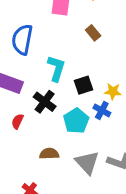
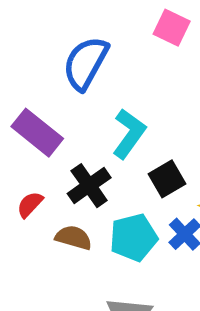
black square: (83, 85) -> (167, 179), turned -30
brown semicircle: (49, 154) -> (74, 238), moved

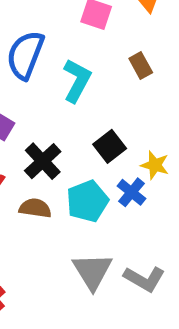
cyan L-shape: (129, 134) -> (77, 80), moved

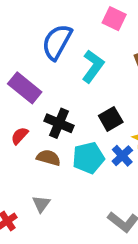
black cross: (43, 161) -> (59, 123), turned -32
gray triangle: (92, 271) -> (41, 204), moved, size x0.6

